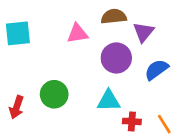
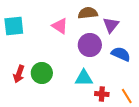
pink triangle: (77, 33) -> (60, 26), turned 42
blue semicircle: (156, 70) -> (121, 54), turned 60
red arrow: (17, 107) -> (19, 74), moved

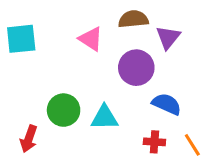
blue semicircle: (121, 54) -> (167, 104), moved
red arrow: (19, 74) -> (29, 139), moved
cyan triangle: (84, 78) -> (104, 118), moved

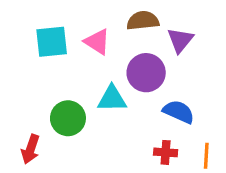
cyan square: (21, 39) -> (52, 42), moved
cyan triangle: (104, 118) -> (112, 99), moved
orange line: (192, 145) -> (206, 156), turned 35

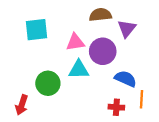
pink triangle: (97, 42) -> (75, 42), moved, turned -42
orange line: (206, 156) -> (141, 99), moved

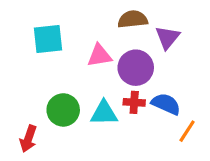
cyan triangle: (79, 70) -> (104, 113), moved
orange line: (141, 99) -> (187, 131), turned 30
red cross: (116, 107) -> (134, 102), moved

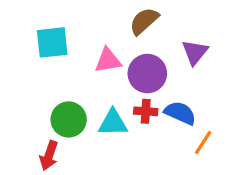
brown semicircle: (133, 19) -> (144, 21), turned -36
purple triangle: (167, 37) -> (195, 52), moved
red arrow: (28, 139) -> (49, 156), moved

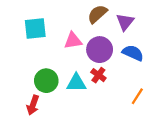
purple triangle: (195, 52) -> (125, 22), moved
red cross: (146, 111) -> (98, 75), turned 32
blue semicircle: (180, 113) -> (133, 53), moved

